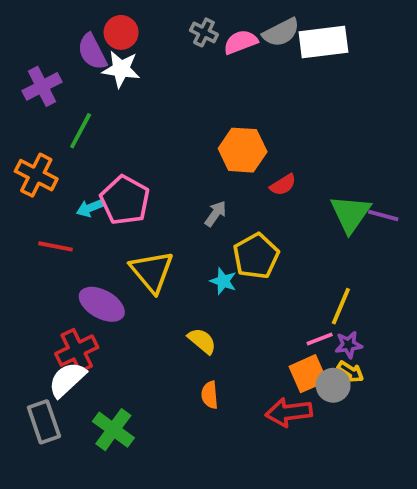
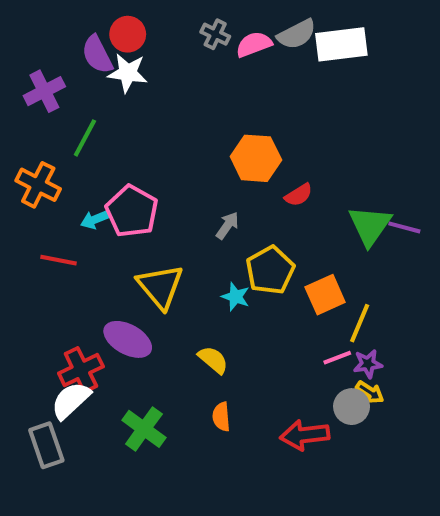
purple ellipse: (102, 304) -> (128, 339), moved
orange square: (308, 374) -> (325, 295), moved
green cross: (113, 430) -> (144, 429), moved

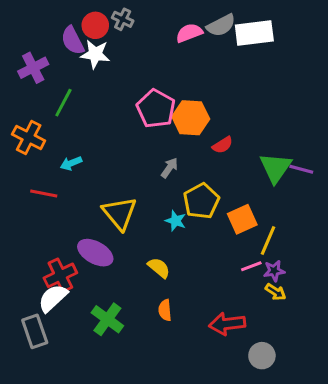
gray cross: (215, 34) -> (123, 19), moved
pink pentagon: (132, 211) -> (156, 109), moved
gray circle: (352, 407) -> (262, 356), moved

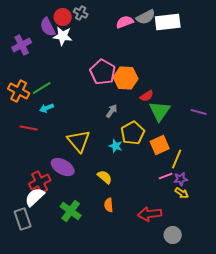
green line: (63, 103) -> (42, 88), moved, turned 30
green triangle: (276, 168) -> (160, 111), moved

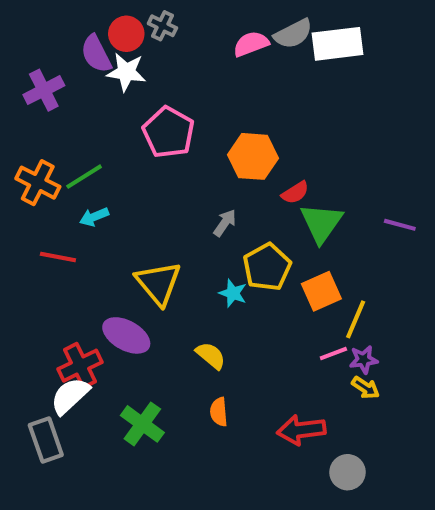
pink pentagon: (103, 72) -> (169, 132), moved

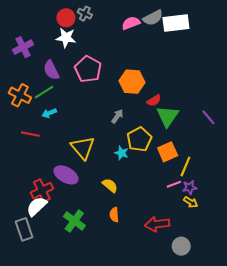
purple semicircle: (96, 54) -> (51, 70), moved
purple line: (400, 225) -> (208, 117), turned 35

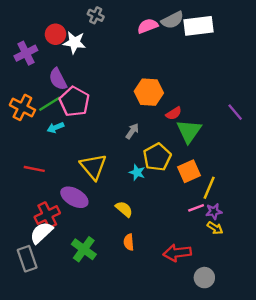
red circle: (66, 18) -> (56, 34), moved
pink pentagon: (88, 69) -> (74, 102), moved
purple line: (208, 117) -> (235, 112), moved
red line: (30, 134) -> (34, 169), moved

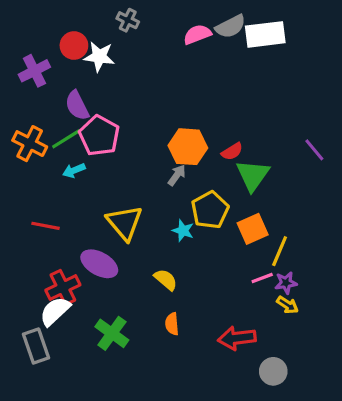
orange hexagon: (149, 92) -> (188, 147), moved

